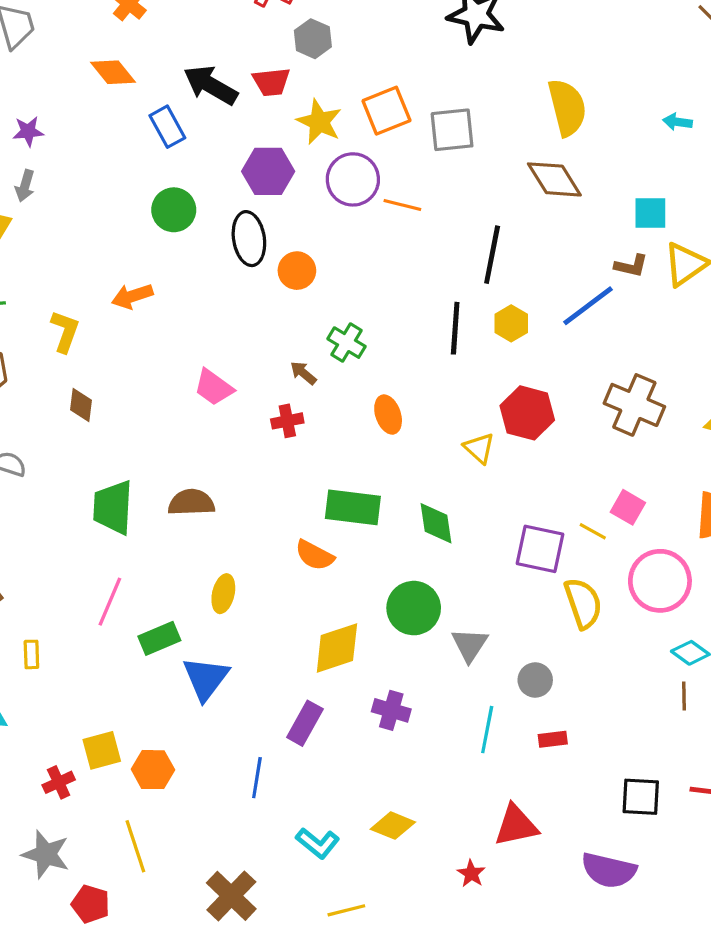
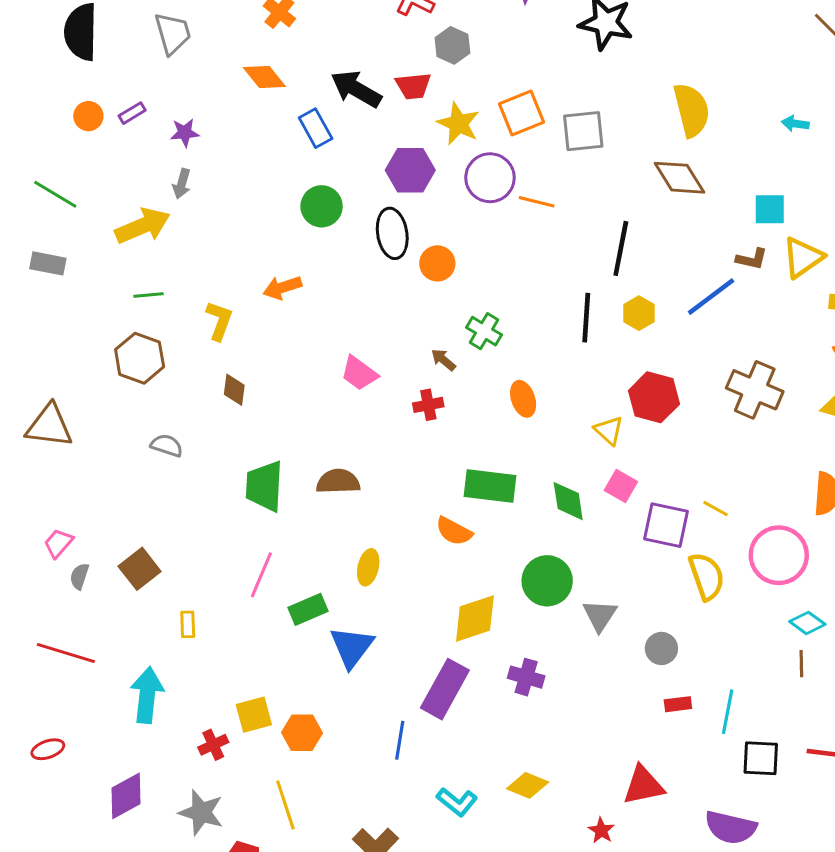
pink square: (628, 507) -> (621, 486), moved
purple rectangle: (305, 723) -> (445, 689), size x1.4
cyan line: (487, 730) -> (728, 712), moved

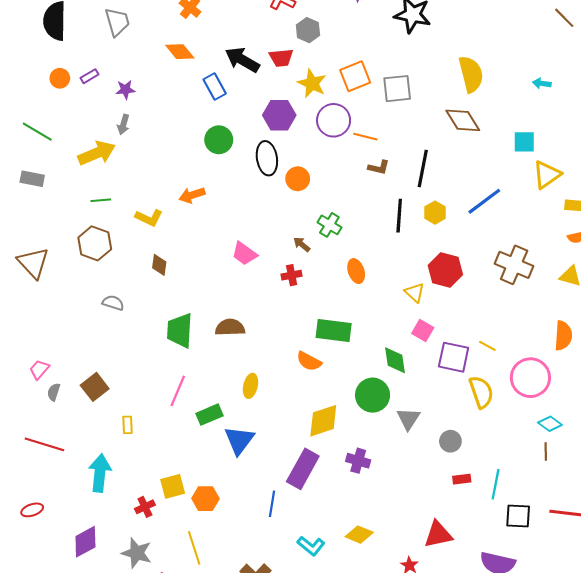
brown L-shape: (752, 259) -> (379, 167), moved
yellow L-shape: (219, 321) -> (149, 218), turned 96
brown triangle: (49, 426) -> (33, 263), moved, turned 40
green diamond: (568, 501) -> (395, 360), moved

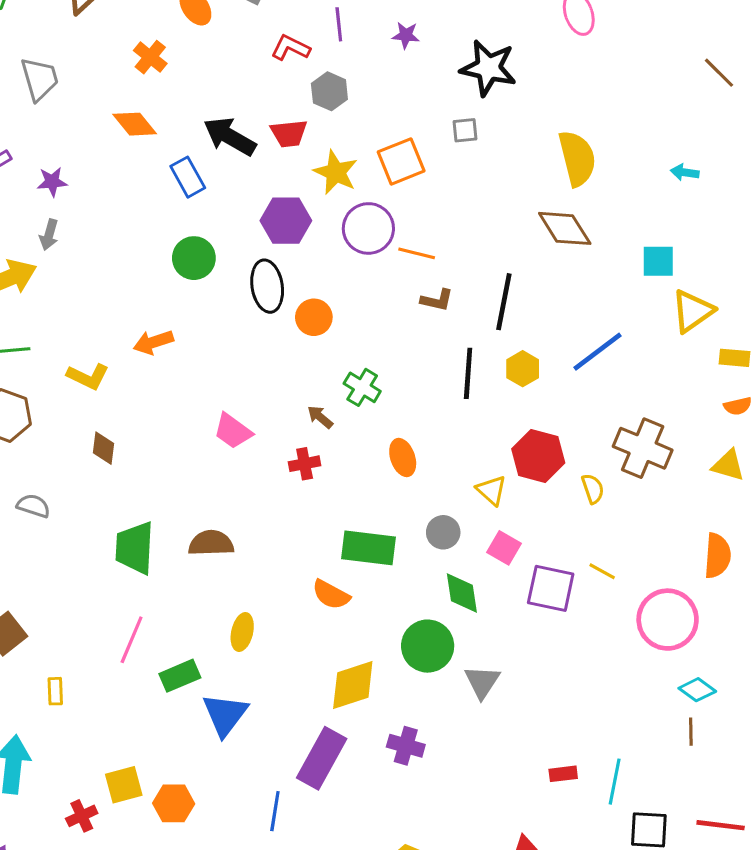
gray square: (397, 89) -> (465, 130), moved, size x0.6
yellow semicircle: (481, 392) -> (593, 489), moved, size x0.6
gray circle: (450, 441) -> (443, 532), moved

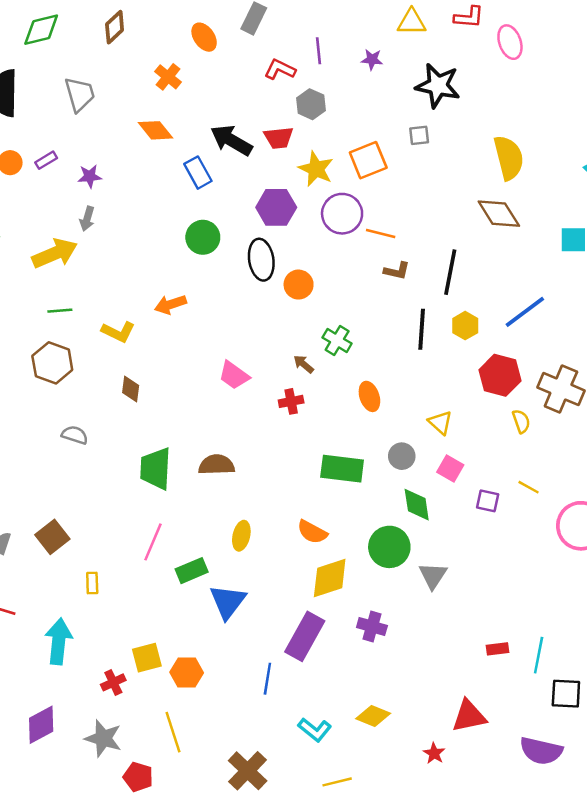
red hexagon: (538, 456) -> (500, 375), moved
purple square: (551, 588) -> (488, 501), size x0.6
orange semicircle: (331, 595) -> (312, 532), moved

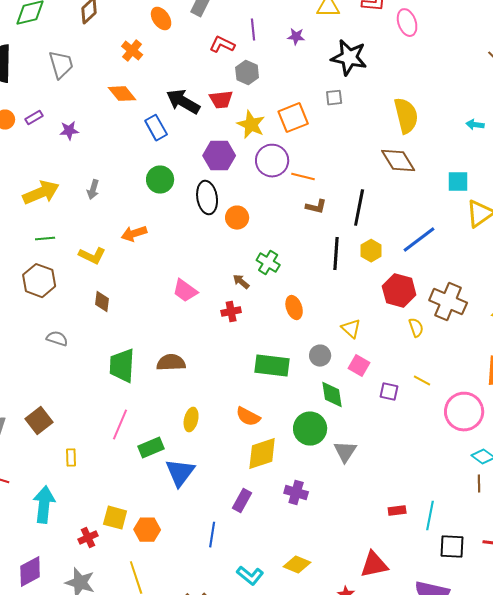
gray arrow: (87, 219) -> (93, 190), moved
purple rectangle: (305, 636) -> (242, 501), size x0.6
yellow square: (147, 658) -> (115, 518), turned 30

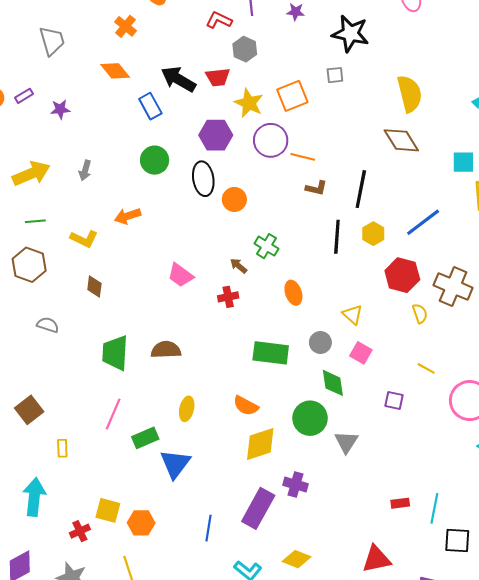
purple square: (389, 392) -> (394, 401), moved
purple rectangle: (242, 501) -> (258, 508), moved, size x1.6

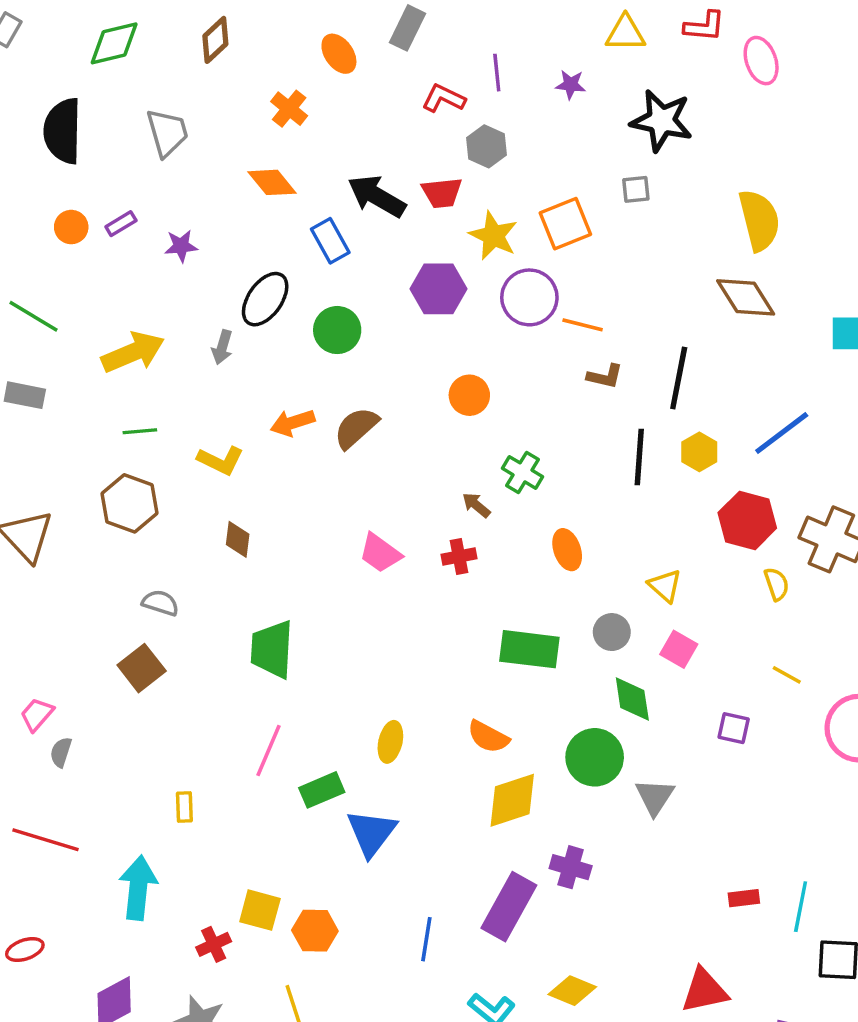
black ellipse: (203, 179) -> (265, 299), moved, turned 44
pink trapezoid: (180, 275) -> (380, 553), moved
brown semicircle: (166, 350) -> (356, 428), moved, turned -40
brown square: (29, 410) -> (142, 668), moved

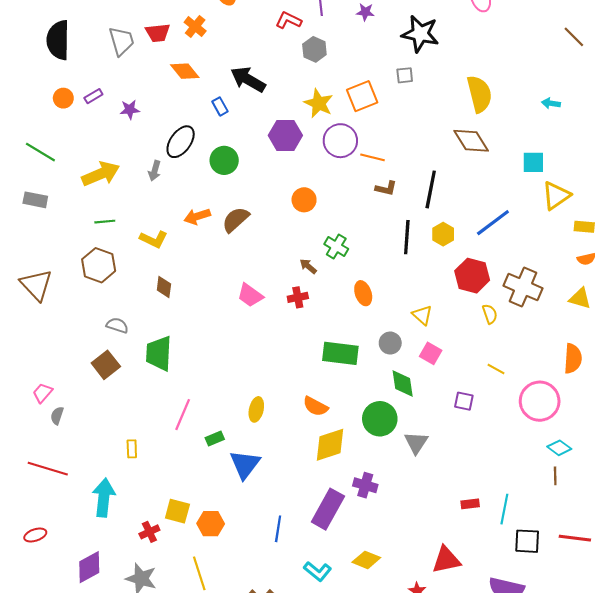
red trapezoid: (442, 193) -> (158, 33), moved
blue rectangle: (330, 241) -> (220, 106), size x0.7
green trapezoid: (272, 649) -> (159, 353), moved
green rectangle: (322, 790) -> (215, 438), size x0.7

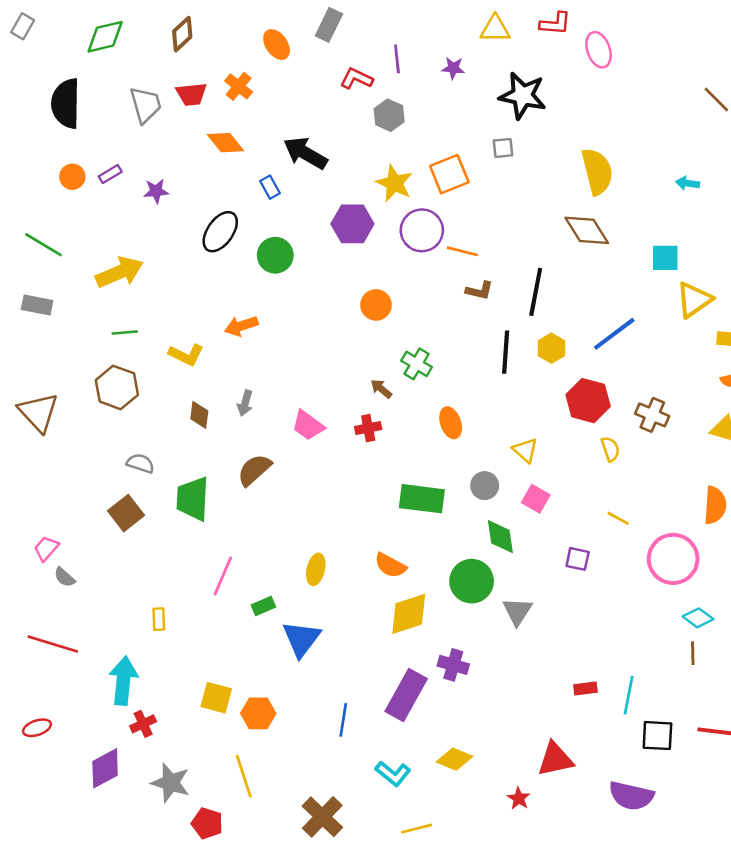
gray arrow: (155, 171) -> (245, 403), moved
brown semicircle: (236, 220) -> (254, 470), moved
brown cross: (523, 287) -> (652, 415), size x0.7
gray semicircle: (57, 416) -> (64, 577), turned -66
red cross: (149, 532) -> (143, 724), moved

